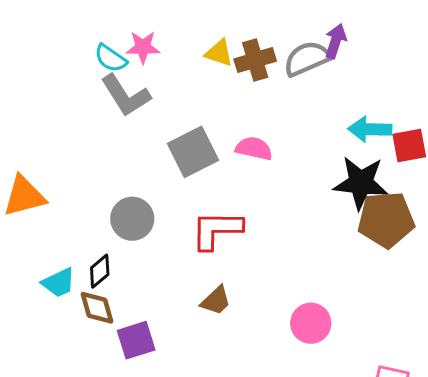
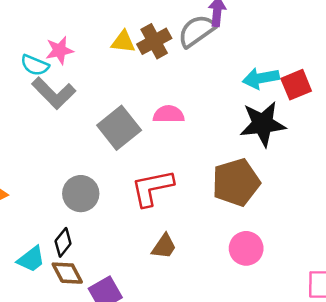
brown pentagon: (386, 220) -> (236, 182), moved

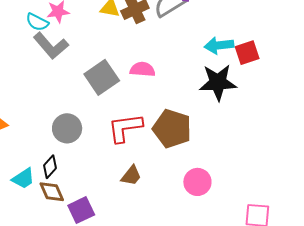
brown pentagon: (236, 182) -> (172, 129), moved, turned 30

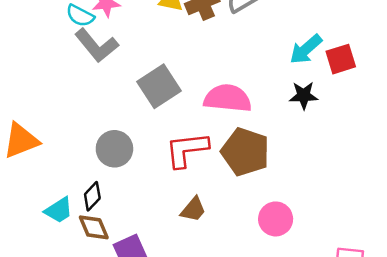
cyan arrow: (219, 45) -> (306, 49), turned -36
pink semicircle: (143, 69) -> (228, 98), moved, size x1.5
black star: (218, 82) -> (304, 95), size x0.6

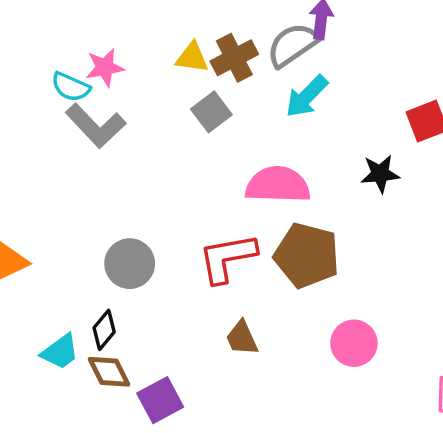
cyan arrow: (306, 49) -> (307, 96), moved
gray square: (159, 86) -> (211, 112), moved, size x0.7
brown trapezoid: (193, 209) -> (242, 338), turned 120

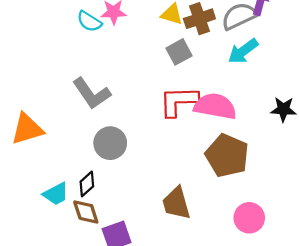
gray L-shape: (96, 126) -> (92, 93), moved
red L-shape: (227, 258) -> (179, 101), moved
brown trapezoid: (242, 338) -> (176, 203), size x1.4

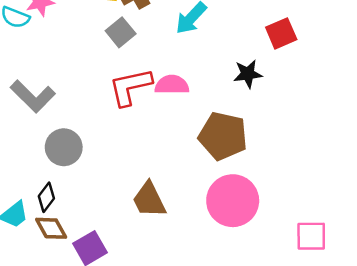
pink semicircle: (215, 106) -> (172, 85), size x0.7
brown pentagon: (227, 155) -> (223, 136), moved
pink circle: (249, 218) -> (233, 201), size x1.5

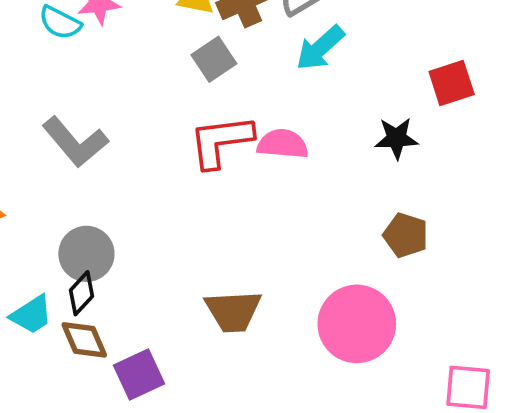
brown pentagon: (223, 136) -> (406, 235), moved, size x0.6
gray circle: (64, 147) -> (86, 254), moved
brown trapezoid: (149, 200) -> (233, 311), turned -72

